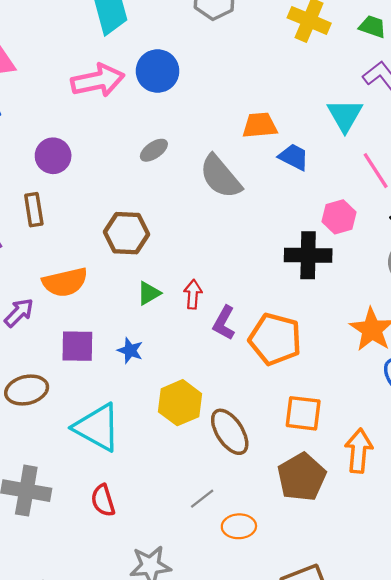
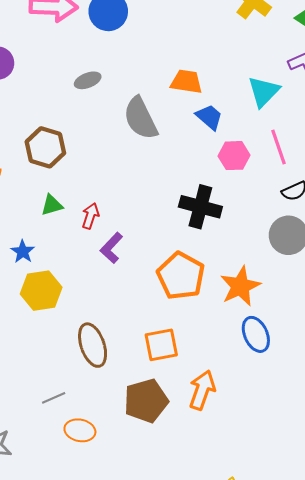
pink hexagon: (339, 217) -> (234, 156), moved
orange pentagon: (275, 339) -> (181, 276), moved
yellow hexagon: (180, 403) -> (41, 291), moved
orange square: (303, 413) -> (161, 345), turned -32

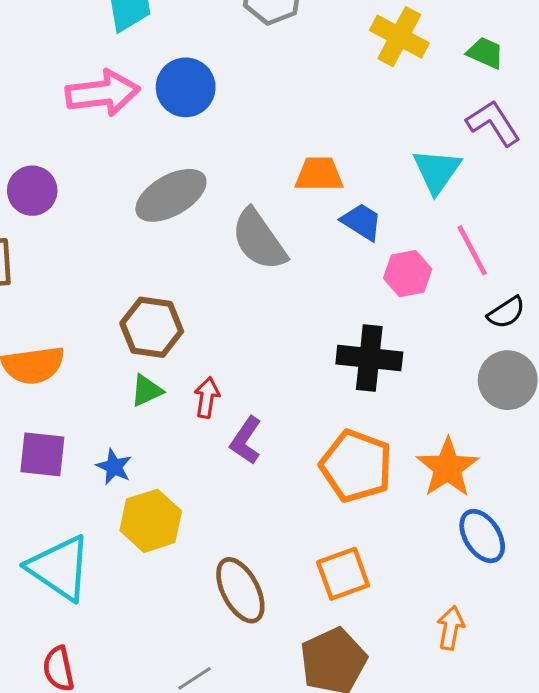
gray ellipse: (88, 80) -> (171, 195), size x1.8
brown hexagon: (45, 147) -> (152, 327), moved
orange arrow: (202, 390) -> (451, 628), moved, size x0.7

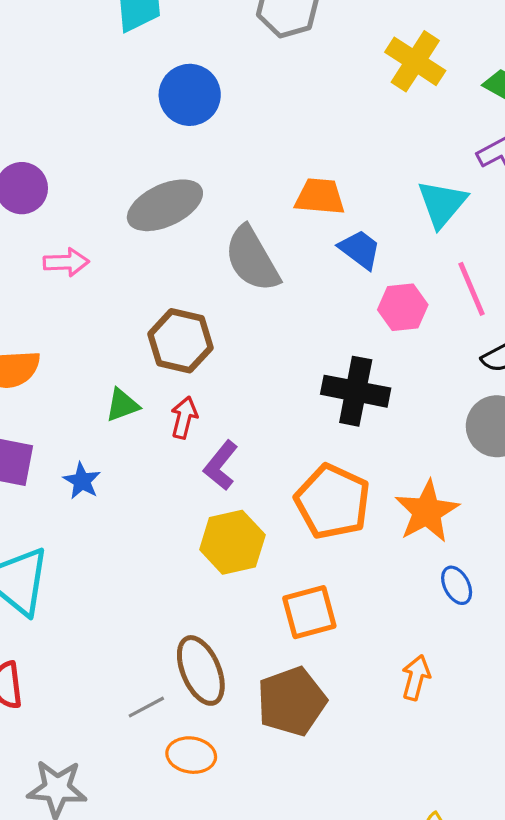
pink arrow: (103, 93) -> (66, 262), moved, size x0.6
brown hexagon: (152, 327) -> (181, 341), moved
yellow hexagon: (151, 521) -> (232, 542), moved
blue ellipse: (482, 536) -> (457, 585), size x0.7
brown ellipse: (240, 590) -> (201, 670), moved

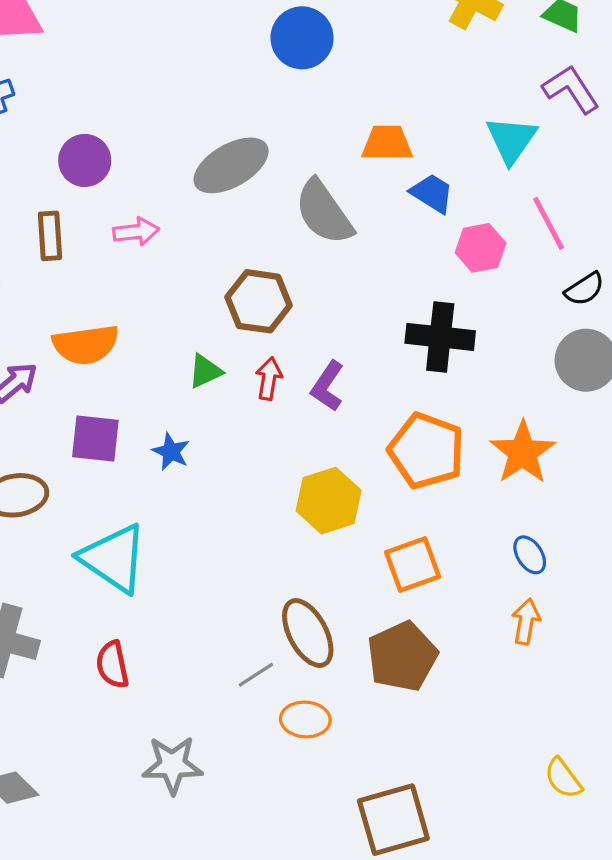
blue circle: (190, 95) -> (302, 38), moved
purple L-shape: (221, 465) -> (327, 386), moved
blue ellipse: (457, 585) -> (530, 555), moved

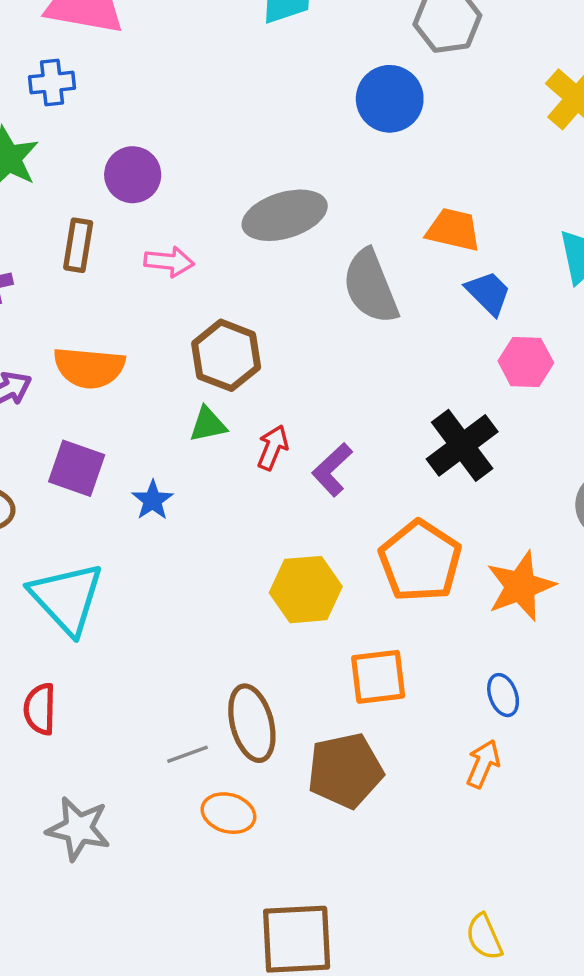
brown hexagon: (259, 301) -> (226, 355), moved
black cross: (440, 337) -> (462, 445), turned 34

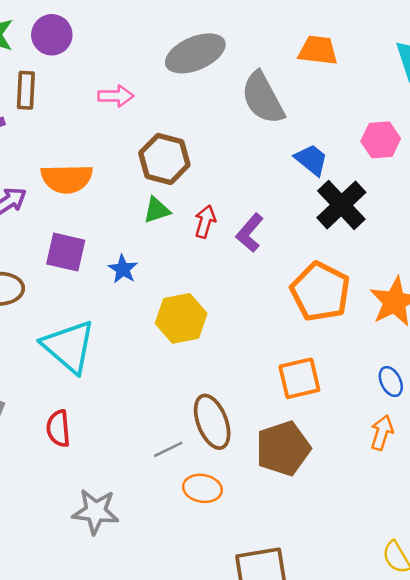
purple circle: (133, 175) -> (52, 35), moved
brown rectangle: (78, 245) -> (26, 90), moved
blue trapezoid: (488, 293) -> (311, 160), moved
yellow hexagon: (306, 590) -> (181, 318), moved

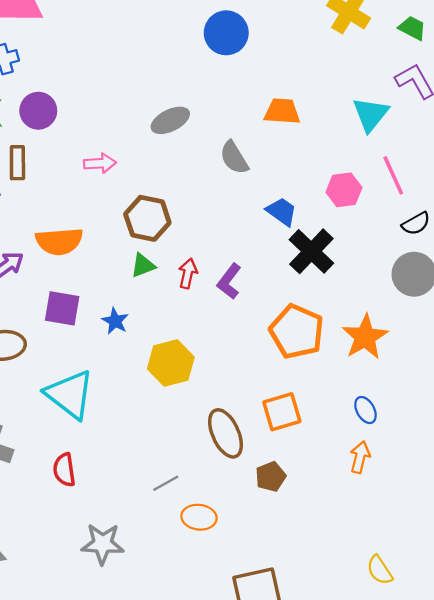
gray ellipse: (195, 53) -> (170, 120), size x0.7
gray semicircle: (263, 98) -> (234, 158), size x0.7
brown ellipse: (212, 422) -> (225, 433), moved
brown pentagon: (283, 448) -> (271, 477), size x0.6

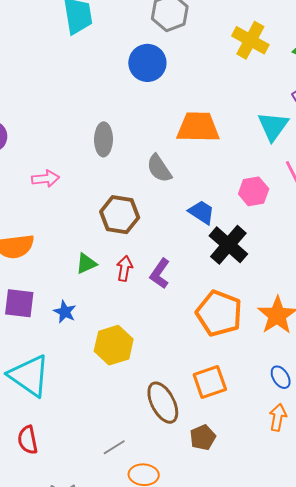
orange trapezoid: (282, 111) -> (198, 127), size x1.4
gray ellipse: (170, 120) -> (103, 139), turned -60
brown hexagon: (147, 218) -> (120, 215), moved

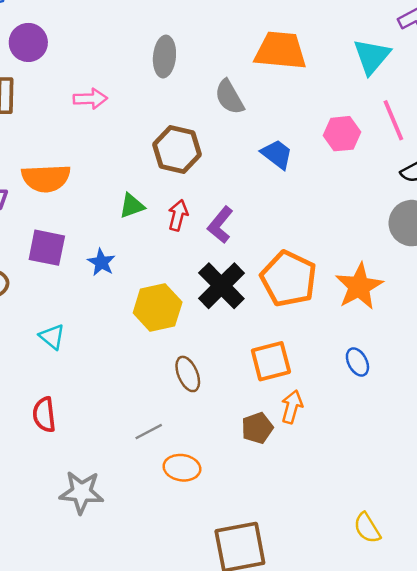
black cross: (228, 245) -> (221, 286), moved
cyan triangle: (29, 376) -> (52, 337), size x0.5
brown ellipse: (163, 403) -> (188, 374), moved, size x0.7
orange arrow: (278, 417) -> (292, 407), moved

